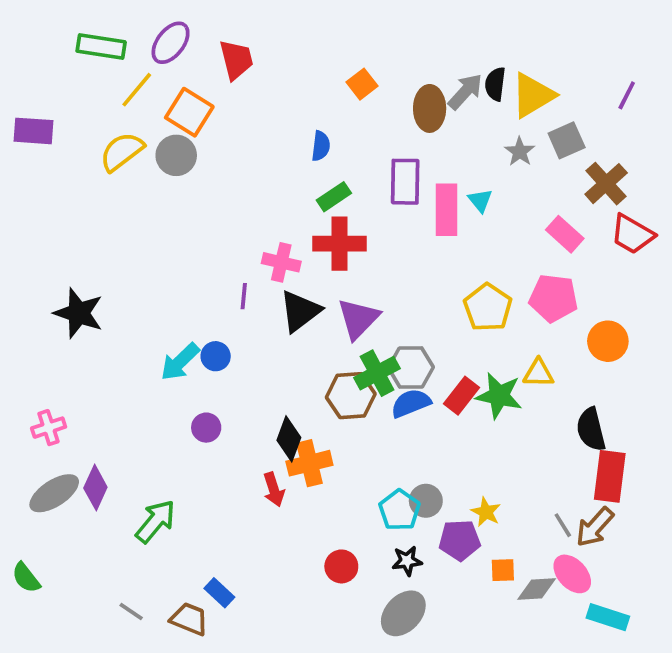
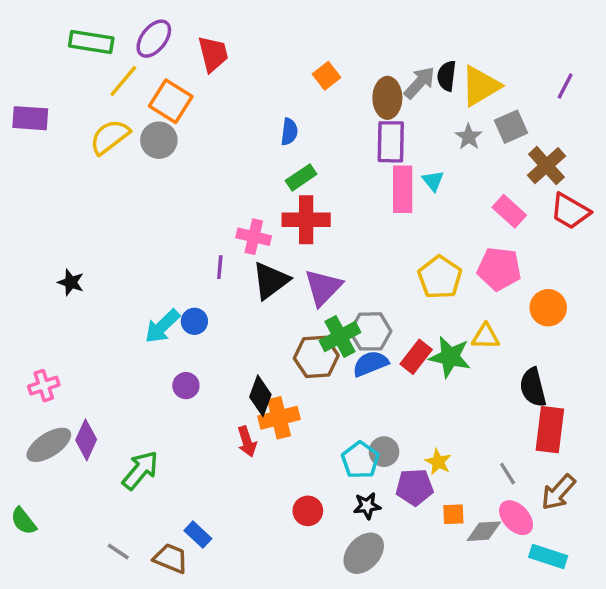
purple rectangle: (405, 182) -> (391, 142), moved
black star: (79, 313) -> (71, 282), size x0.6
brown arrow: (595, 527) -> (558, 492), moved

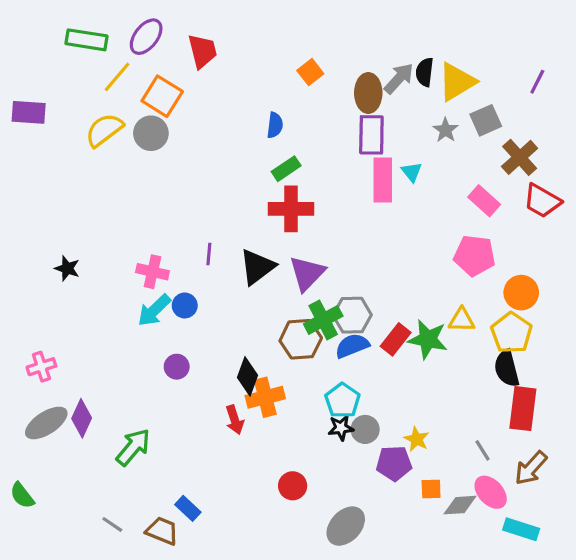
pink cross: (254, 237) -> (153, 272), moved
yellow pentagon: (440, 277) -> (512, 333), moved
cyan pentagon: (360, 460) -> (342, 400), moved
black star: (367, 506) -> (341, 428), moved

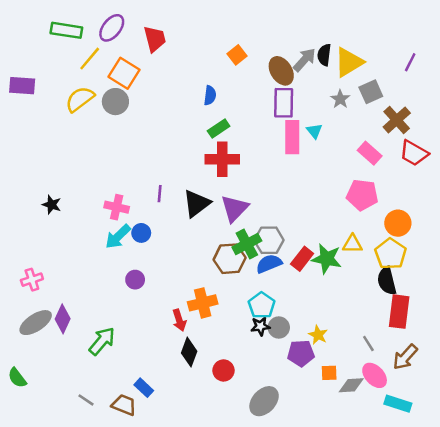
brown ellipse: (368, 93) -> (281, 71), turned -32
black diamond: (248, 376) -> (189, 352), moved

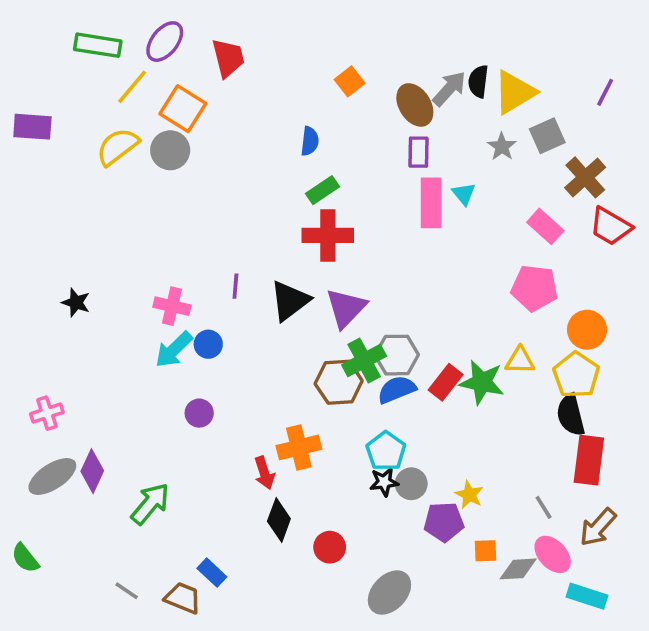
purple rectangle: (284, 103) -> (418, 152), size x0.7

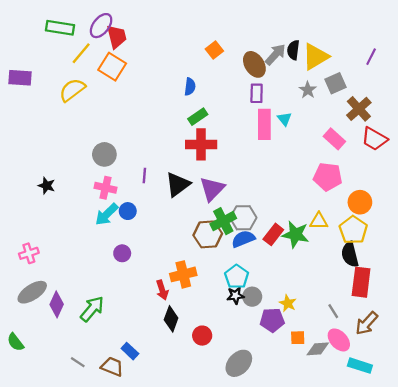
red trapezoid: (228, 58) -> (117, 37), moved
gray circle: (170, 150) -> (104, 154), moved
purple diamond: (92, 471) -> (57, 304), moved

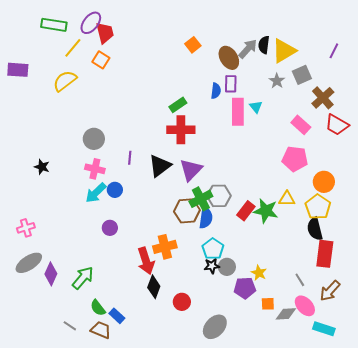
orange square: (112, 67) -> (101, 60), size x0.7
blue semicircle: (190, 87) -> (216, 91), moved
blue semicircle: (243, 239) -> (206, 218), moved, turned 120
red arrow: (162, 290) -> (146, 261), size x1.5
green semicircle: (16, 342) -> (98, 308), moved

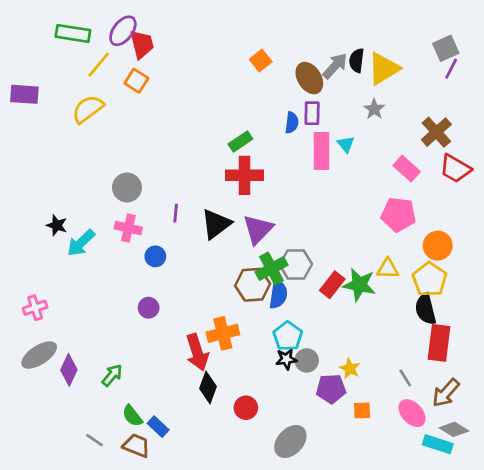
gray square: (302, 75) -> (446, 48), moved
cyan arrow: (96, 193) -> (81, 243), moved
green arrow: (83, 278) -> (112, 375), size x0.7
gray diamond: (286, 314) -> (454, 429), moved, turned 35

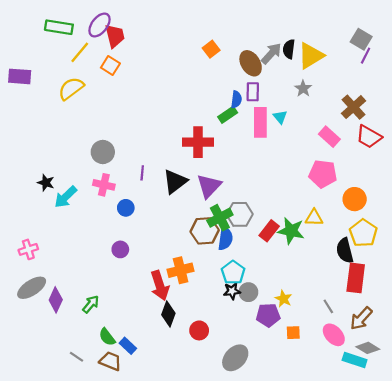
gray square: (446, 48) -> (361, 39), turned -35
green rectangle: (240, 142) -> (228, 115), moved
yellow pentagon: (430, 279) -> (363, 233), moved

